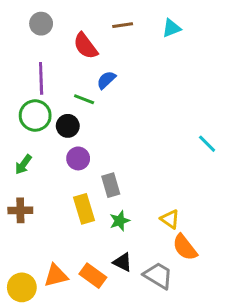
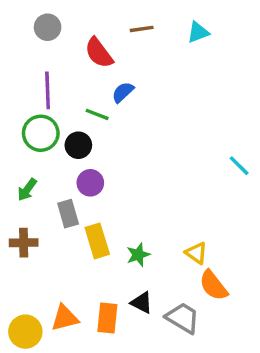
gray rectangle: (111, 185) -> (68, 214), moved
orange rectangle: (93, 276) -> (107, 318), turned 60

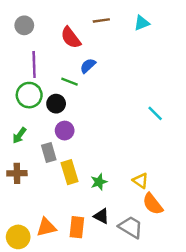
gray circle: (48, 27) -> (24, 25), moved
cyan line: (239, 166) -> (155, 113), moved

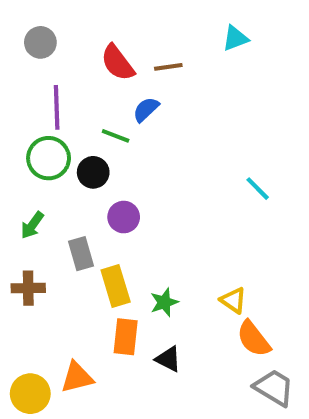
brown line: (101, 20) -> (168, 67), moved
purple circle: (65, 131) -> (124, 217), moved
orange rectangle: (77, 227) -> (126, 337), moved
gray trapezoid: (131, 227) -> (274, 388), moved

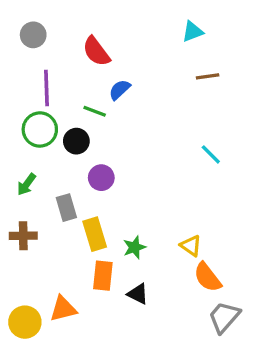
brown line: (168, 67) -> (208, 76), moved
gray trapezoid: (274, 388) -> (224, 317), turned -80

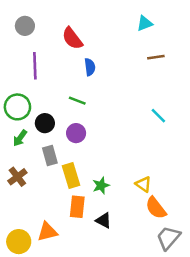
blue semicircle: (120, 90) -> (90, 67), turned 126
green line: (95, 111) -> (77, 101), moved
green circle: (40, 129) -> (17, 107), moved
black circle: (76, 141) -> (45, 123), moved
brown cross: (23, 236) -> (17, 177), turned -36

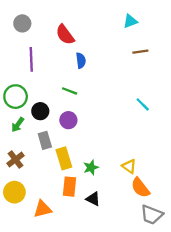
gray trapezoid: (168, 238) -> (152, 215), turned -110
yellow circle: (19, 242) -> (14, 192), moved

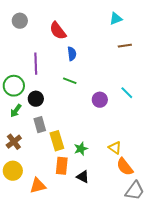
purple line: (31, 59) -> (36, 64), moved
green line: (70, 91) -> (70, 81), moved
purple circle: (68, 120) -> (100, 100), moved
gray trapezoid: (152, 215) -> (135, 191), turned -75

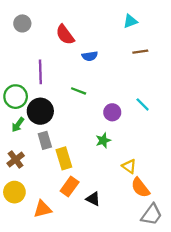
blue semicircle: (72, 54) -> (90, 56), moved, turned 88
black circle: (36, 99) -> (40, 111), size x1.5
green star: (81, 149) -> (103, 140), moved
orange rectangle: (62, 166) -> (70, 186), turned 30

